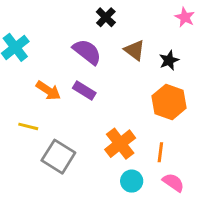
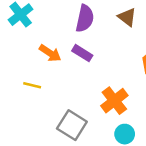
purple semicircle: (87, 52) -> (85, 18), turned 64
gray square: (58, 157) -> (72, 125), moved

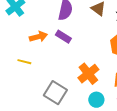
orange arrow: (50, 53) -> (38, 37), turned -48

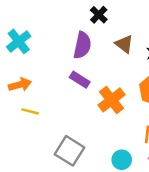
orange arrow: (38, 37) -> (20, 85), moved
orange cross: (88, 74) -> (112, 100), moved

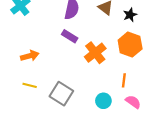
orange arrow: (20, 85) -> (30, 56), moved
yellow line: (30, 111) -> (30, 85), moved

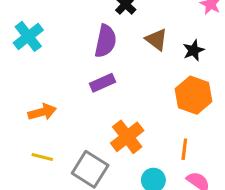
purple rectangle: (70, 36) -> (102, 83), turned -56
orange cross: (95, 53) -> (127, 137), moved

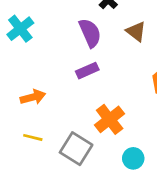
purple semicircle: (106, 41) -> (90, 33), turned -36

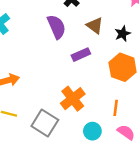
purple rectangle: (87, 71) -> (81, 55), moved

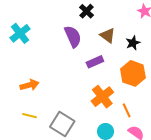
orange cross: (73, 99) -> (102, 97), moved
orange line: (116, 108) -> (127, 110), turned -32

